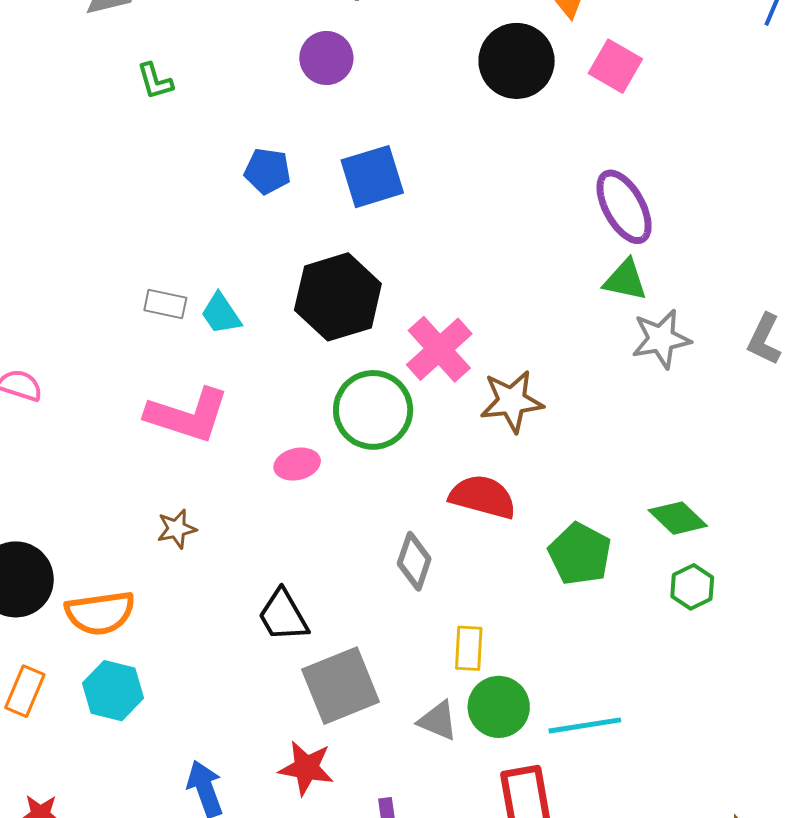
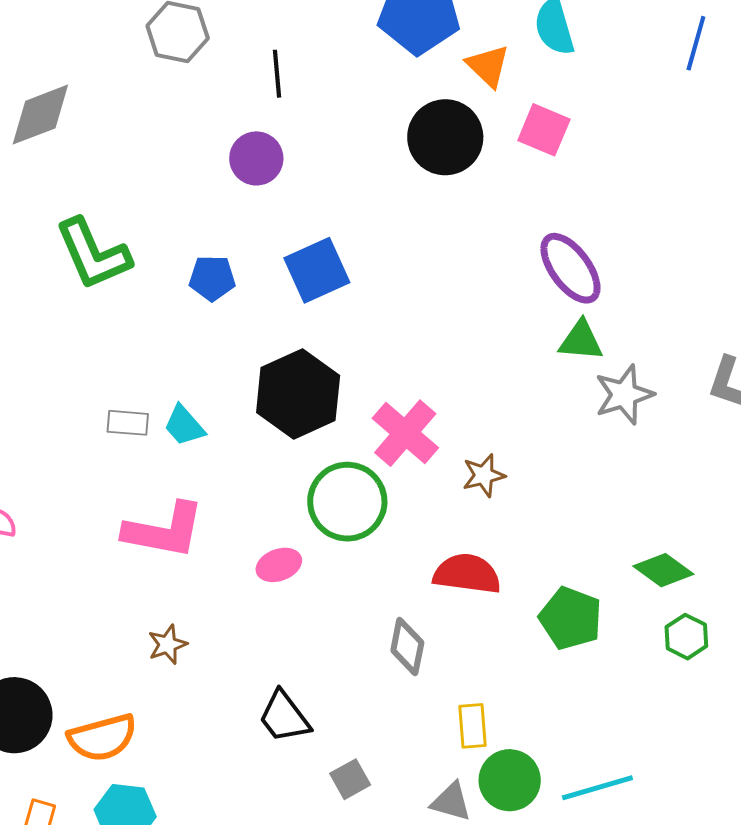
green L-shape: (155, 81) -> (93, 254), moved, size x2.0
brown star: (512, 401) -> (484, 475), size x0.7
gray square: (341, 686) -> (350, 779), size x0.5

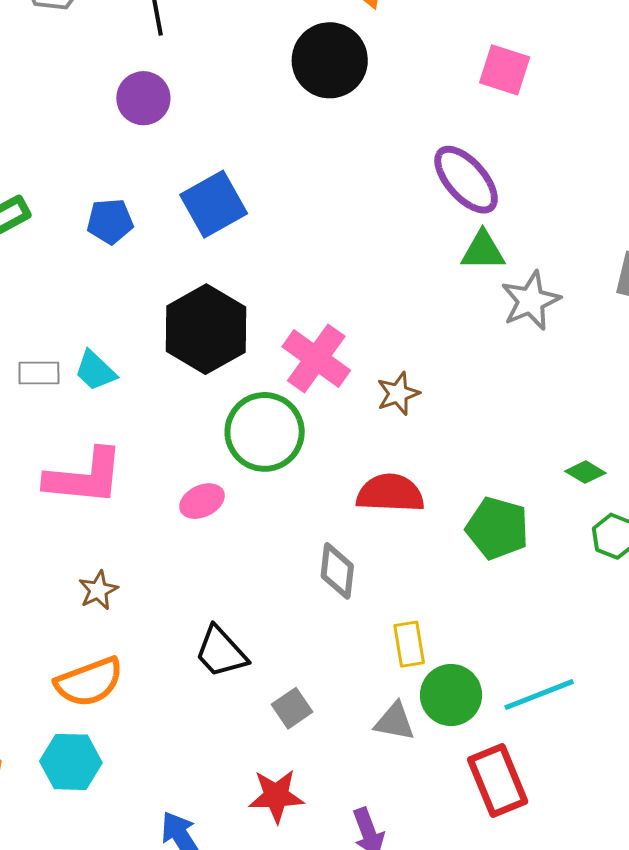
pink square: (544, 130) -> (505, 70), moved
green diamond: (663, 570) -> (585, 472), size x0.7
orange semicircle: (102, 738) -> (89, 682), moved

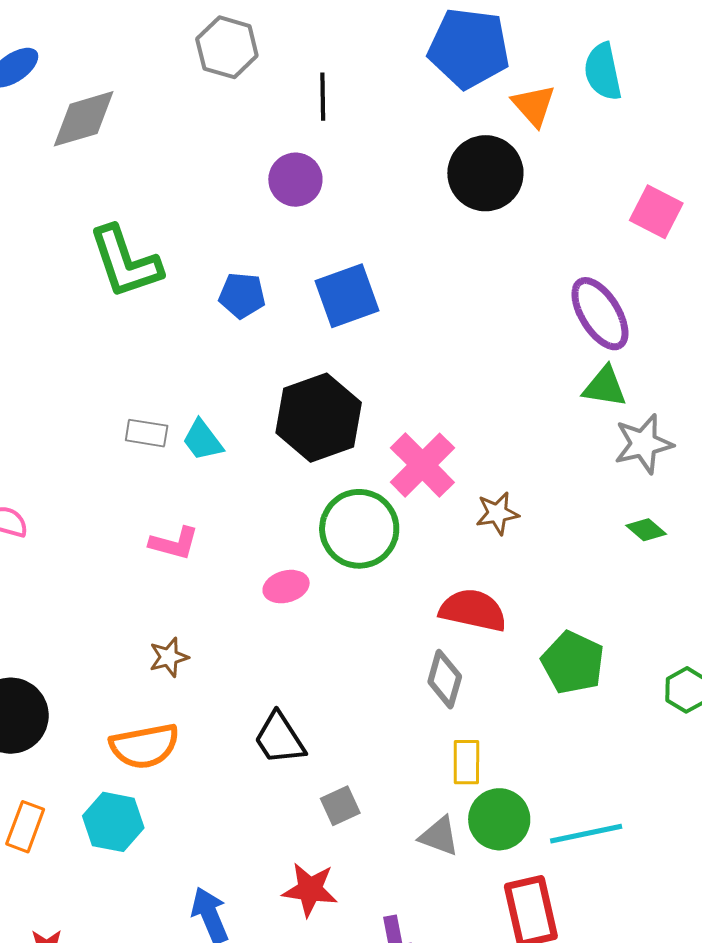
green diamond: (585, 472) -> (646, 530), moved
pink L-shape: (84, 477) -> (174, 543), size x0.6
gray diamond: (337, 571) -> (445, 679), moved

